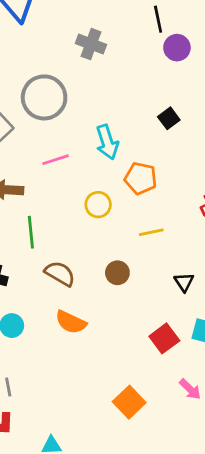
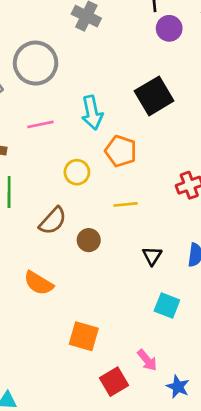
black square: (169, 118) -> (154, 96), size x1.8
brown semicircle: (60, 274) -> (53, 221), moved, turned 96
red square: (164, 338) -> (114, 382), moved
orange square: (129, 402) -> (84, 336), moved, turned -36

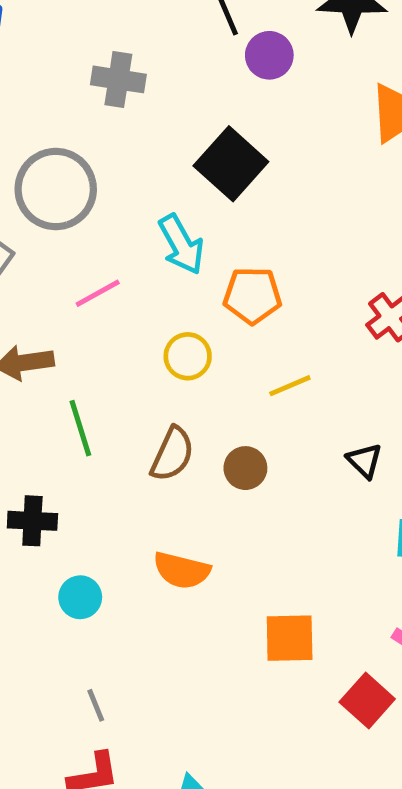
black square: (154, 96) -> (231, 164), moved

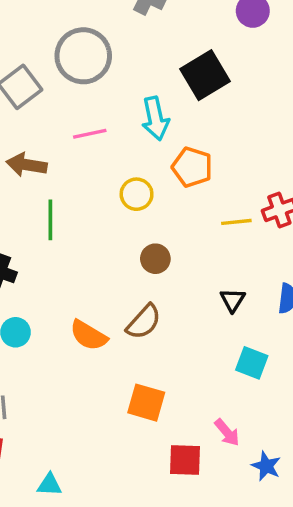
yellow line: (290, 386) -> (236, 222), moved
brown semicircle: (172, 454) -> (144, 322), moved
brown circle: (245, 468) -> (155, 259), moved
red square: (367, 701) -> (185, 460), turned 33

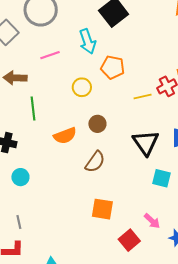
black triangle: (233, 300) -> (146, 143), size x1.8
orange semicircle: (89, 335) -> (65, 136), moved, turned -45
red square: (185, 460) -> (129, 240), turned -35

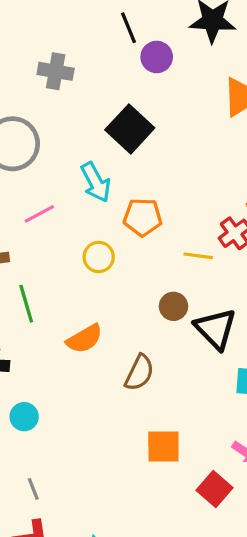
yellow line: (143, 96) -> (198, 256), turned 30
brown circle: (97, 124) -> (173, 306), moved

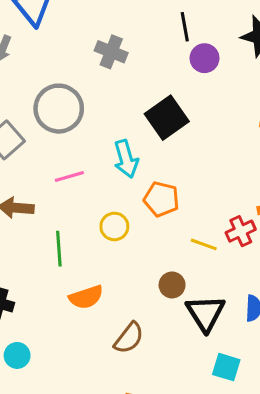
green line: (26, 304) -> (59, 249), moved

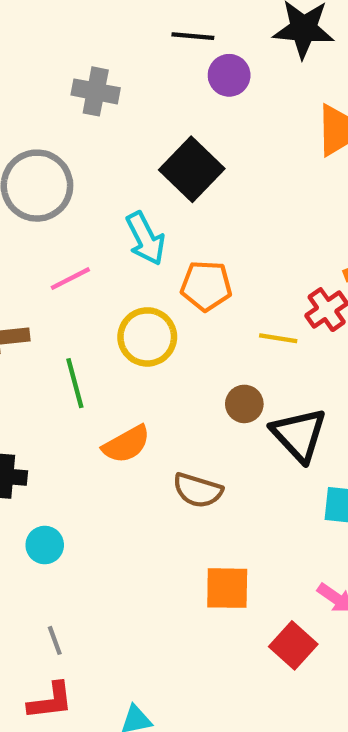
black line: (185, 27) -> (193, 36), turned -64
yellow circle: (114, 226) -> (147, 337), size x1.4
brown semicircle: (129, 338) -> (198, 490), turned 80

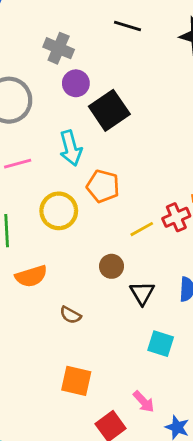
purple circle: (229, 75) -> (76, 83), moved
yellow line: (278, 338) -> (142, 229), turned -50
black triangle: (299, 435) -> (142, 293), size x0.7
brown semicircle: (198, 490) -> (70, 315), size x0.7

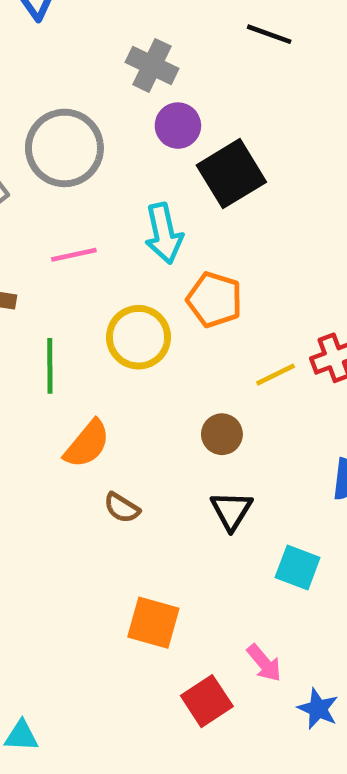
orange semicircle: (31, 276) -> (87, 444), turned -36
black triangle: (142, 293) -> (231, 511), moved
brown semicircle: (70, 315) -> (122, 508), moved

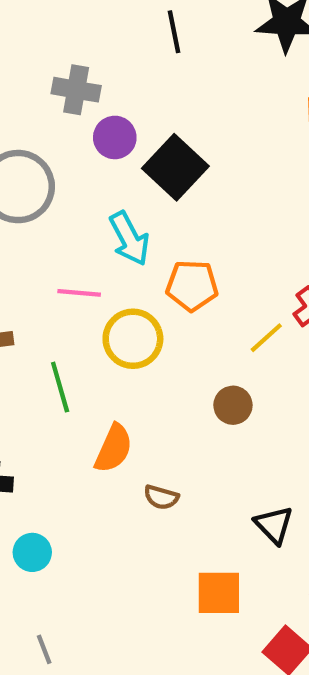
black line: (269, 34) -> (174, 32), turned 75
pink line: (74, 255) -> (79, 293), moved, turned 33
black triangle: (231, 511) -> (274, 525), moved

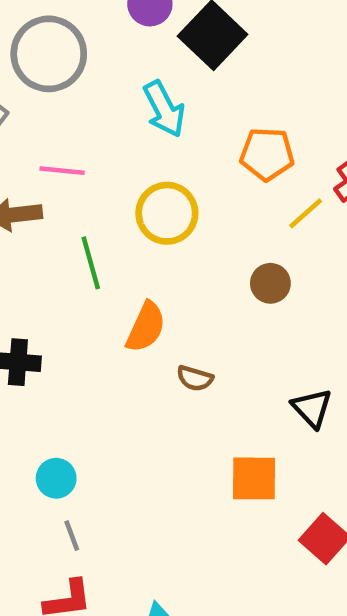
orange pentagon: (192, 286) -> (267, 154), moved
pink line: (79, 293) -> (62, 171), moved
cyan circle: (32, 552) -> (56, 478), moved

